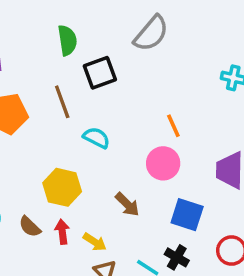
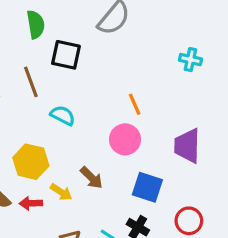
black square: (100, 73) -> (66, 55), turned 32
red arrow: (62, 232) -> (31, 203), turned -85
yellow arrow: (95, 242) -> (61, 192), moved

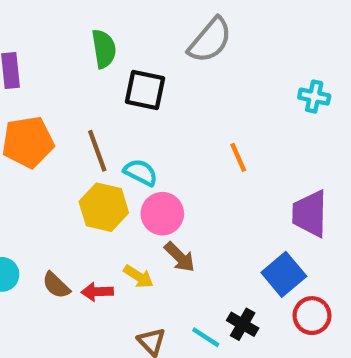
brown line: (31, 82) -> (97, 151), moved
pink circle: (125, 139) -> (162, 214), moved
yellow hexagon: (31, 162) -> (104, 207), moved
blue square: (147, 187) -> (284, 274), moved, turned 32

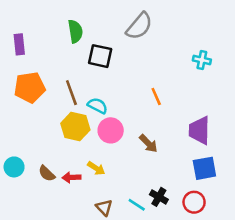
brown arrow: (180, 257) -> (148, 143), moved
blue square: (284, 274) -> (204, 168), moved, turned 30
red circle: (312, 316) -> (194, 202), moved

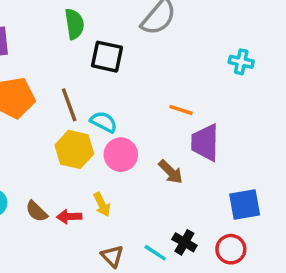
orange line: (156, 97) -> (181, 110), turned -48
purple trapezoid: (199, 130) -> (205, 143), moved
yellow arrow: (96, 168) -> (102, 204), turned 30

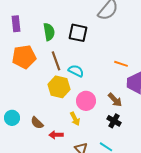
green semicircle: (74, 24) -> (49, 32), moved
pink circle: (121, 155) -> (86, 101), moved
red arrow: (69, 217) -> (56, 135), moved
black cross: (184, 242) -> (114, 121), moved

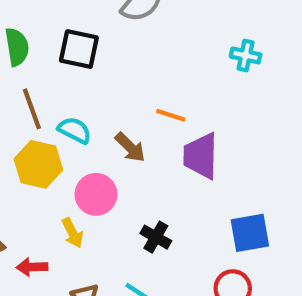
brown arrow: (115, 100) -> (130, 147), moved

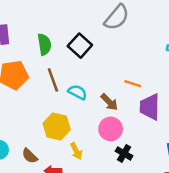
black square: (79, 49) -> (80, 46), turned 30
yellow hexagon: (38, 164) -> (57, 127), moved
pink circle: (96, 194) -> (111, 129), moved

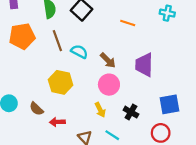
orange line: (133, 84) -> (128, 23), moved
yellow arrow: (76, 151) -> (100, 110), moved
black cross: (124, 153) -> (131, 112), moved

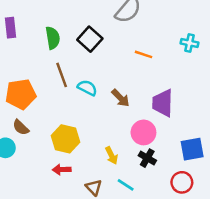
orange pentagon: (22, 36) -> (21, 94), moved
yellow hexagon: (61, 82) -> (65, 139), moved
pink circle: (109, 85) -> (143, 132), moved
brown semicircle: (36, 109) -> (21, 127), moved

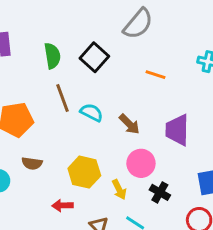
brown semicircle: (21, 127) -> (32, 163), moved, turned -36
pink circle: (143, 132) -> (141, 163), moved
yellow hexagon: (65, 139) -> (84, 172), moved

